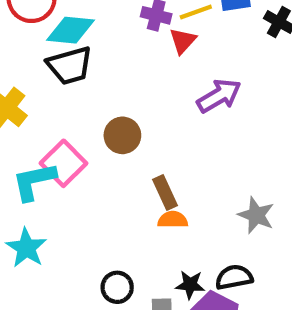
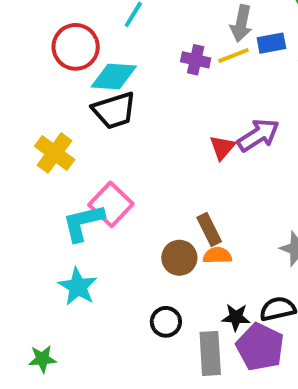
red triangle: (183, 41) -> (222, 147), moved
brown circle: (122, 135) -> (179, 258), moved

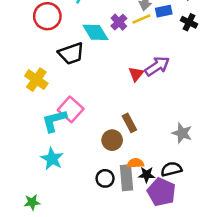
purple cross: (196, 60) -> (119, 22), turned 35
cyan diamond: (114, 76) -> (95, 32), moved, turned 56
orange semicircle: (217, 255) -> (135, 163), moved
gray rectangle: (210, 353) -> (126, 178), moved

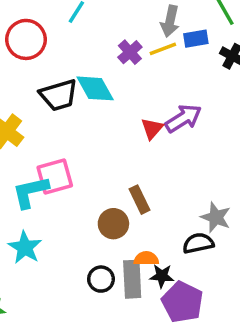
cyan diamond: (95, 32) -> (95, 88), moved
pink square: (71, 109) -> (55, 177), turned 30
black semicircle: (171, 169) -> (198, 243), moved

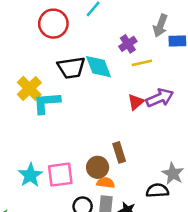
yellow line: (163, 49) -> (142, 63), moved
pink square: (55, 177) -> (60, 175), moved
cyan L-shape: (30, 192) -> (47, 103), moved
orange semicircle: (146, 259) -> (106, 183), moved

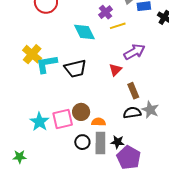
black trapezoid: (71, 68) -> (75, 69), moved
red triangle: (136, 102) -> (115, 70), moved
brown rectangle: (119, 152) -> (133, 91), moved
brown circle: (98, 167) -> (81, 112), moved
black semicircle: (157, 191) -> (132, 113), moved

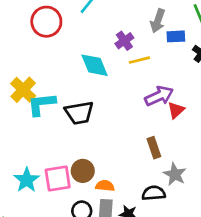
red triangle: (115, 70) -> (176, 110), moved
black semicircle: (132, 113) -> (154, 193), moved

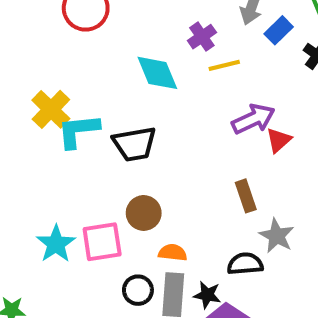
blue rectangle: (176, 36) -> (279, 30), turned -42
brown circle: (83, 171) -> (144, 213), moved

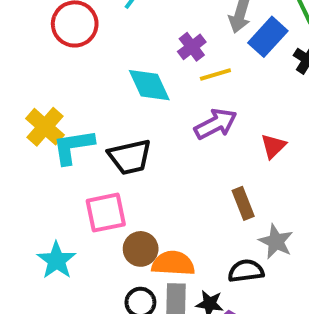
blue rectangle: (279, 30) -> (268, 37), size x1.4
purple arrow: (253, 119) -> (216, 124), moved
brown circle: (144, 213) -> (141, 249), moved
pink square: (102, 242) -> (106, 213), moved
orange semicircle: (173, 253) -> (173, 263), size x1.5

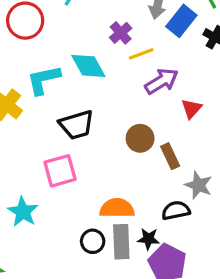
purple arrow: (216, 124) -> (162, 81), moved
cyan L-shape: (73, 147) -> (44, 80), moved
brown circle: (141, 249) -> (140, 138), moved

